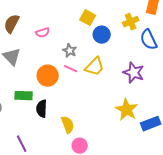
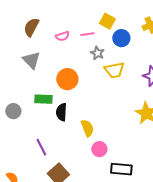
gray star: (70, 51) -> (97, 53), moved
yellow trapezoid: (95, 67) -> (114, 70), turned 35
pink line: (71, 69) -> (87, 34), moved, turned -32

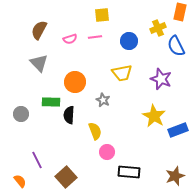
yellow square: (107, 21) -> (102, 15), moved, turned -35
gray star: (97, 53) -> (103, 100), moved
purple line: (41, 147) -> (37, 160), moved

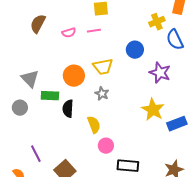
blue circle: (129, 41) -> (135, 50), moved
gray triangle: (39, 63) -> (30, 79), moved
yellow trapezoid: (122, 73) -> (103, 67), moved

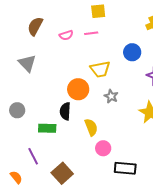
orange circle: (74, 76) -> (78, 89), moved
gray triangle: (30, 79) -> (27, 63), moved
gray star: (102, 94) -> (111, 96), moved
green rectangle: (50, 96) -> (47, 128), moved

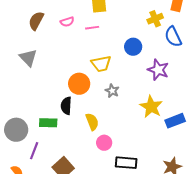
pink semicircle: (66, 35) -> (67, 22), moved
gray circle: (17, 110) -> (16, 130), moved, size x1.5
purple line: (33, 156) -> (34, 151), turned 48

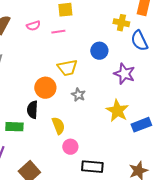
yellow cross: (155, 19) -> (121, 23), turned 35

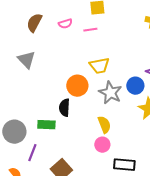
blue circle: (99, 51) -> (135, 86), moved
gray star: (78, 95) -> (110, 93), size x1.6
yellow semicircle: (58, 126) -> (104, 125), moved

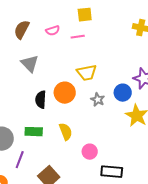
gray triangle: (26, 60) -> (30, 64), moved
gray star: (110, 93) -> (98, 100), size x0.6
black semicircle: (64, 108) -> (41, 100), moved
yellow semicircle: (104, 125) -> (66, 132), moved

